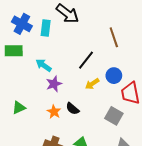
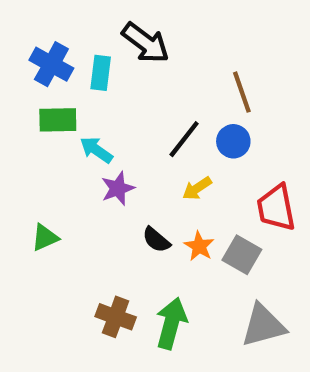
green rectangle: (14, 51) -> (58, 120), moved
blue circle: (114, 76) -> (233, 141), moved
orange star: (54, 112) -> (199, 246), moved

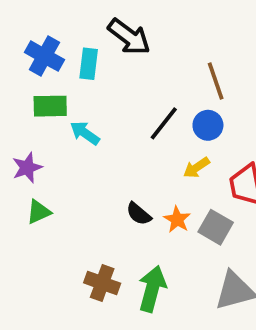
purple star: (118, 188) -> (27, 168), moved
yellow arrow: (197, 188) -> (196, 168), moved

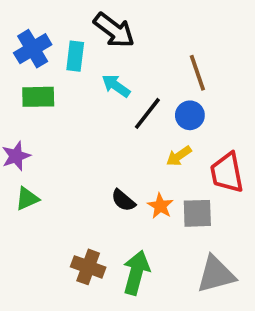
blue cross: (44, 56) -> (33, 49), turned 30
cyan arrow: (85, 133) -> (116, 86), moved
gray square: (216, 227) -> (197, 213), turned -32

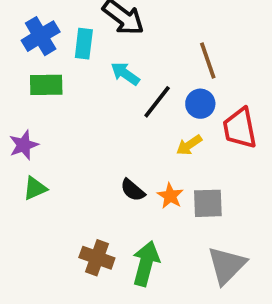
red trapezoid: (227, 173) -> (240, 128), moved
gray triangle: (216, 274) -> (227, 265), turned -30

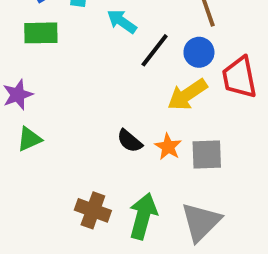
yellow arrow: (189, 145) -> (187, 95), size x1.5
gray triangle: (227, 265) -> (201, 222), moved

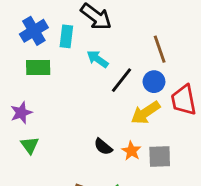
green triangle: (29, 139) -> (30, 145), turned -42

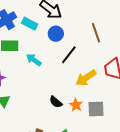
cyan rectangle: (66, 36) -> (30, 24), turned -70
cyan arrow: (97, 59) -> (34, 60), moved
blue circle: (154, 82) -> (56, 34), moved

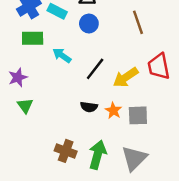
black line: (69, 55) -> (95, 69), moved
black semicircle: (56, 102) -> (89, 107), turned -32

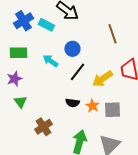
blue circle: (89, 24) -> (72, 49), moved
green rectangle: (33, 38) -> (18, 53), moved
brown cross: (66, 151) -> (43, 127), moved, turned 36

